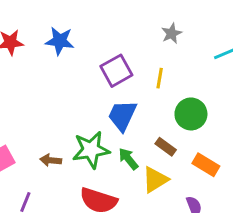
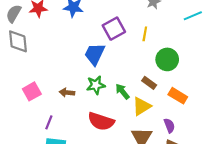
blue trapezoid: (122, 115) -> (95, 54), moved
green star: (91, 150) -> (96, 85), size x0.7

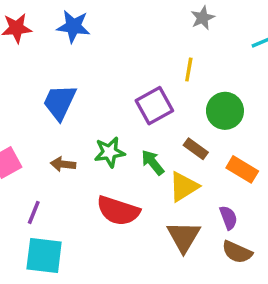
purple square: (114, 29) -> (154, 106), moved
blue trapezoid: (95, 54) -> (60, 102), moved

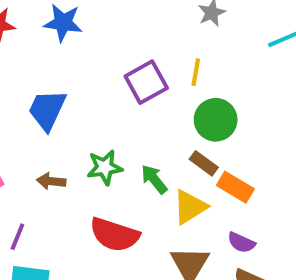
purple square: (154, 106) -> (146, 82), moved
green circle: (225, 111) -> (216, 120), moved
orange rectangle: (242, 169) -> (235, 187), moved
purple semicircle: (228, 218) -> (241, 243), turned 135

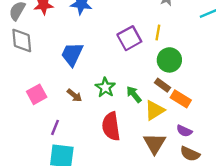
green star: (105, 167) -> (105, 87), turned -30
brown arrow: (51, 181) -> (74, 95), turned -147
red semicircle: (115, 235) -> (111, 126), turned 64

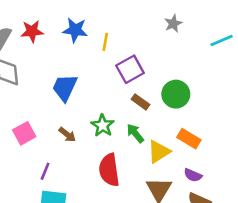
yellow line: (158, 32) -> (105, 42), moved
brown rectangle: (163, 85) -> (141, 102), moved

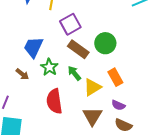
blue trapezoid: (65, 88) -> (33, 47), moved
brown rectangle: (141, 102) -> (78, 49), size x1.5
orange rectangle: (189, 139) -> (115, 77), turned 30

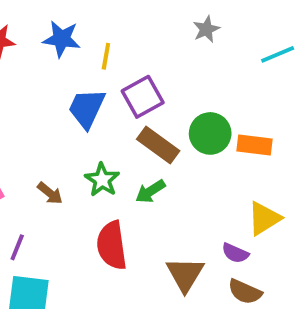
blue trapezoid: (33, 47) -> (87, 108), moved
green arrow: (74, 73) -> (150, 191), turned -84
orange rectangle: (115, 77) -> (255, 145), moved, turned -54
yellow triangle: (92, 87) -> (264, 218), moved

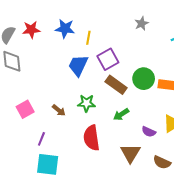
green star: (102, 180) -> (86, 103), turned -30
green arrow: (150, 191) -> (121, 114), moved
purple semicircle: (235, 253) -> (149, 132), moved

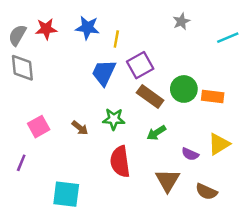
purple line: (41, 139) -> (21, 163), moved

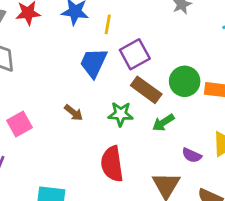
green star: (114, 119) -> (121, 114), moved
brown arrow: (80, 128) -> (74, 113), moved
green arrow: (156, 133) -> (163, 123), moved

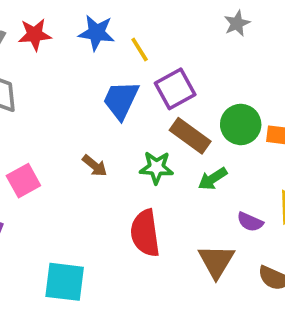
yellow line: (108, 24) -> (140, 50), turned -42

